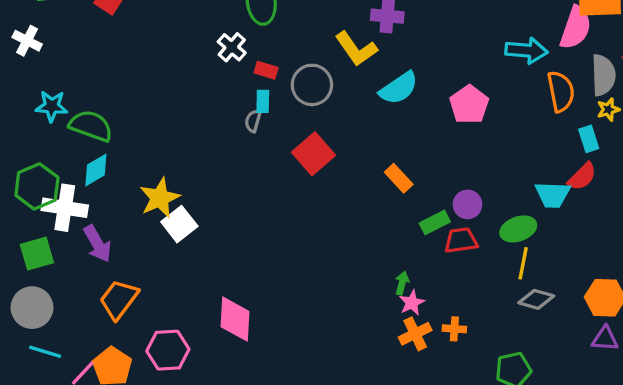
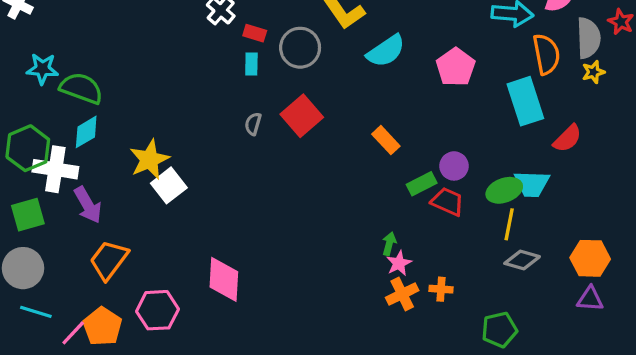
gray semicircle: (253, 121) -> (253, 124), moved
cyan rectangle: (589, 139) -> (525, 101), moved, size x1.8
cyan trapezoid: (553, 195) -> (532, 184), moved
red trapezoid: (461, 240) -> (448, 202), turned 32

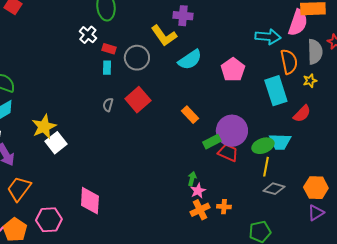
yellow star: (593, 72) -> (310, 81), moved
purple circle: (454, 166) -> (232, 131), size x1.8
purple triangle: (590, 299) -> (316, 213), turned -36

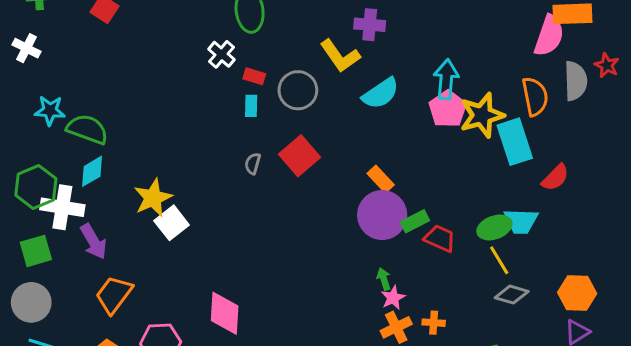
cyan arrow: (268, 37) -> (446, 79), moved, turned -90
yellow star: (310, 81) -> (482, 115), moved, size x2.0
purple circle: (232, 131) -> (382, 215), moved
yellow line: (266, 167) -> (499, 260), turned -42
green arrow: (192, 179) -> (384, 279), turned -32

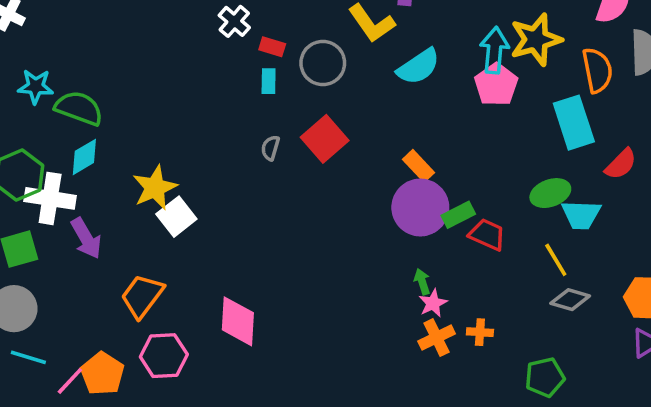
yellow star: (482, 115) -> (536, 40), moved
green ellipse: (494, 227) -> (550, 193), moved
orange trapezoid: (114, 295) -> (142, 296), moved

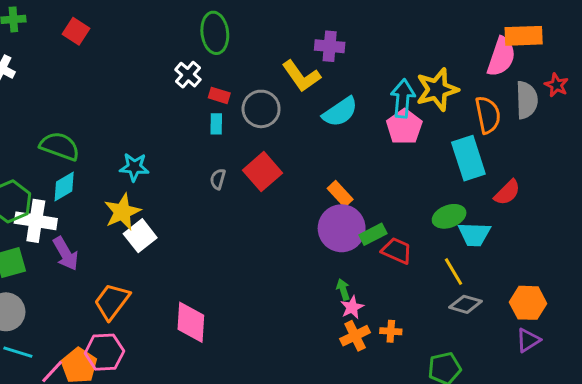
cyan star: (36, 86) -> (134, 167), moved
pink hexagon: (164, 356) -> (104, 352), moved

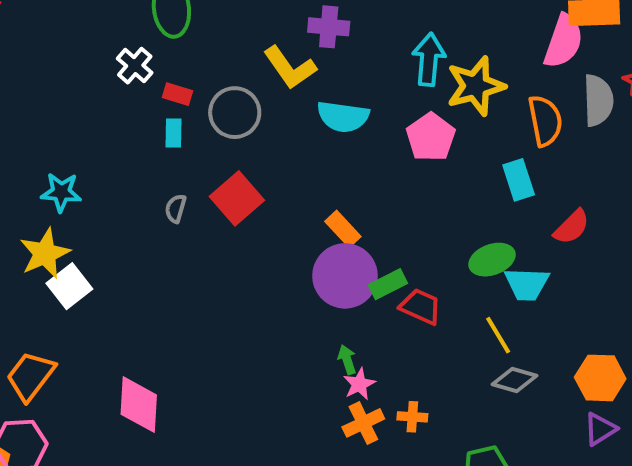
cyan arrow: (403, 98) -> (429, 59), moved
cyan semicircle: (340, 112) -> (343, 117), turned 42
cyan rectangle: (468, 158) -> (519, 180), size x0.7

